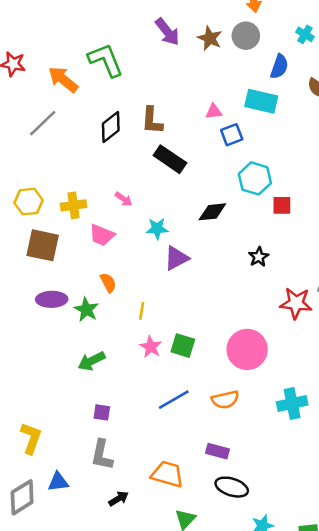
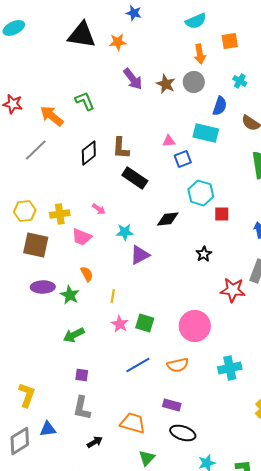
green L-shape: (106, 60) -> (85, 101), size x0.7

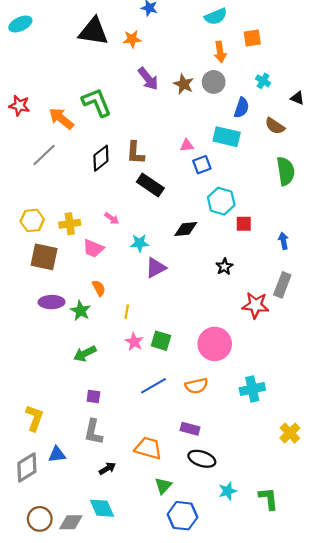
green L-shape: (85, 101) -> (97, 102), size x1.4

